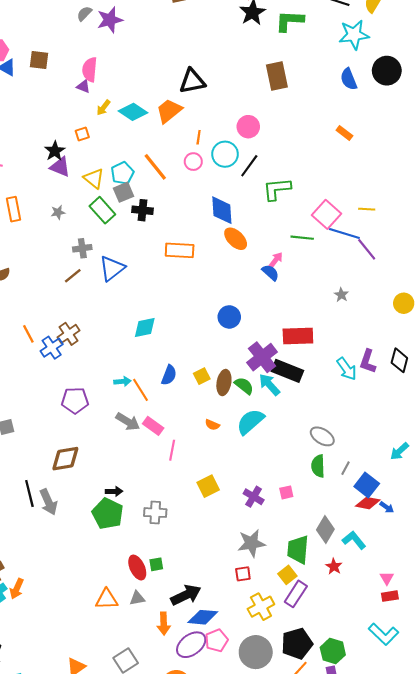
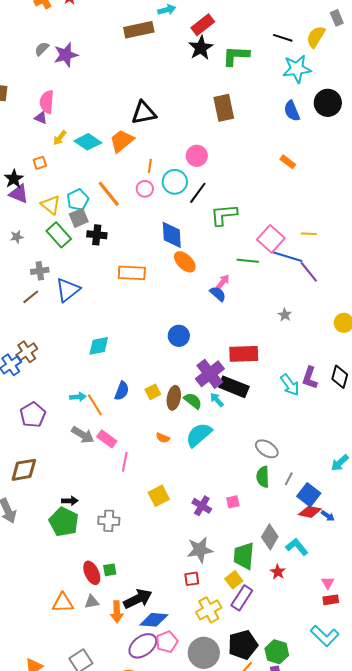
cyan arrow: (269, 385) -> (217, 400), size x0.7
purple pentagon: (75, 400) -> (33, 415), turned -30
orange arrow: (164, 624) -> (117, 612), moved

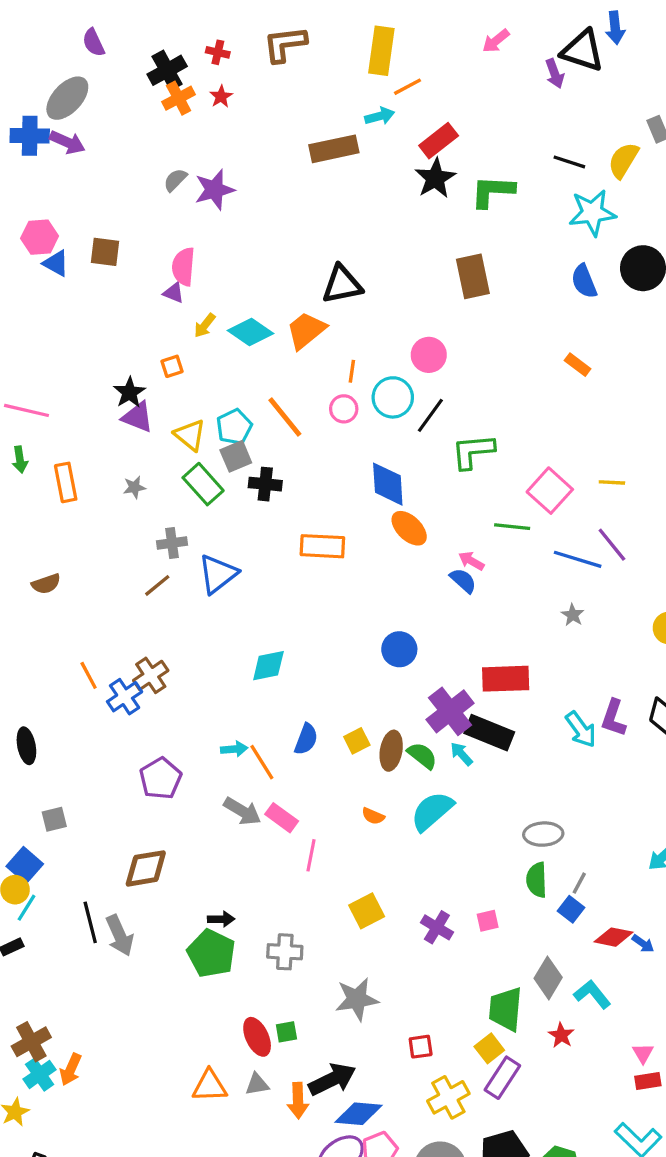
blue line: (288, 257) -> (578, 559), moved
pink arrow: (223, 282) -> (471, 561), turned -98
gray ellipse: (267, 449) -> (543, 834), turned -35
blue square: (309, 495) -> (571, 909), moved, size x0.7
gray star: (200, 550) -> (357, 999), moved

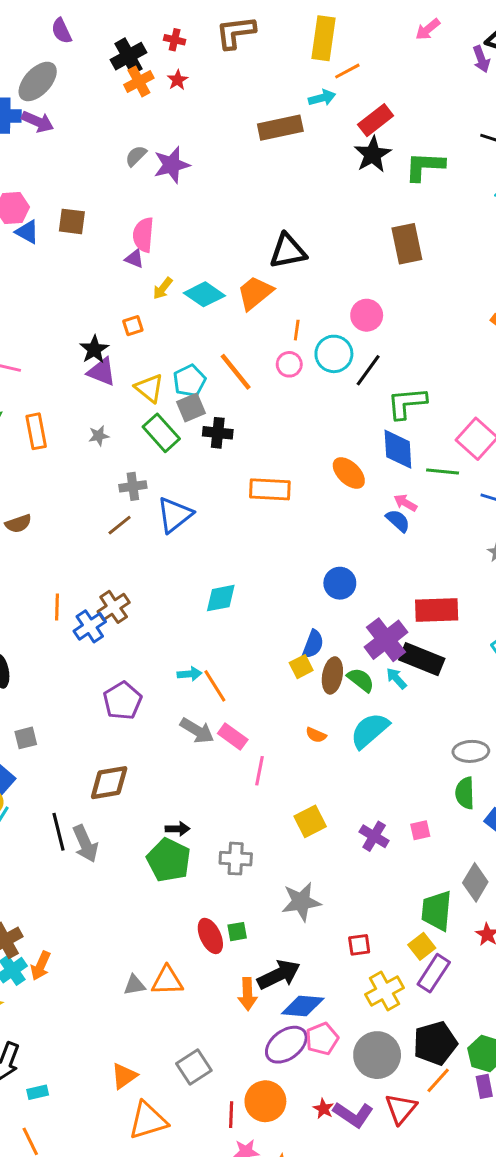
blue diamond: (388, 484) -> (398, 449), moved
orange line: (89, 675) -> (57, 607), turned 30
blue semicircle: (306, 739) -> (313, 644), moved
gray triangle: (257, 1084) -> (134, 985), moved

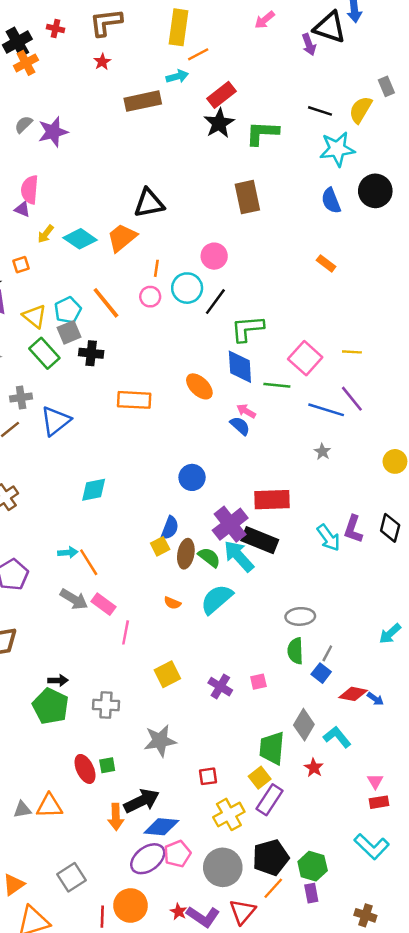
red star: (178, 80) -> (102, 62), moved
cyan arrow: (396, 678) -> (239, 556), size x1.8

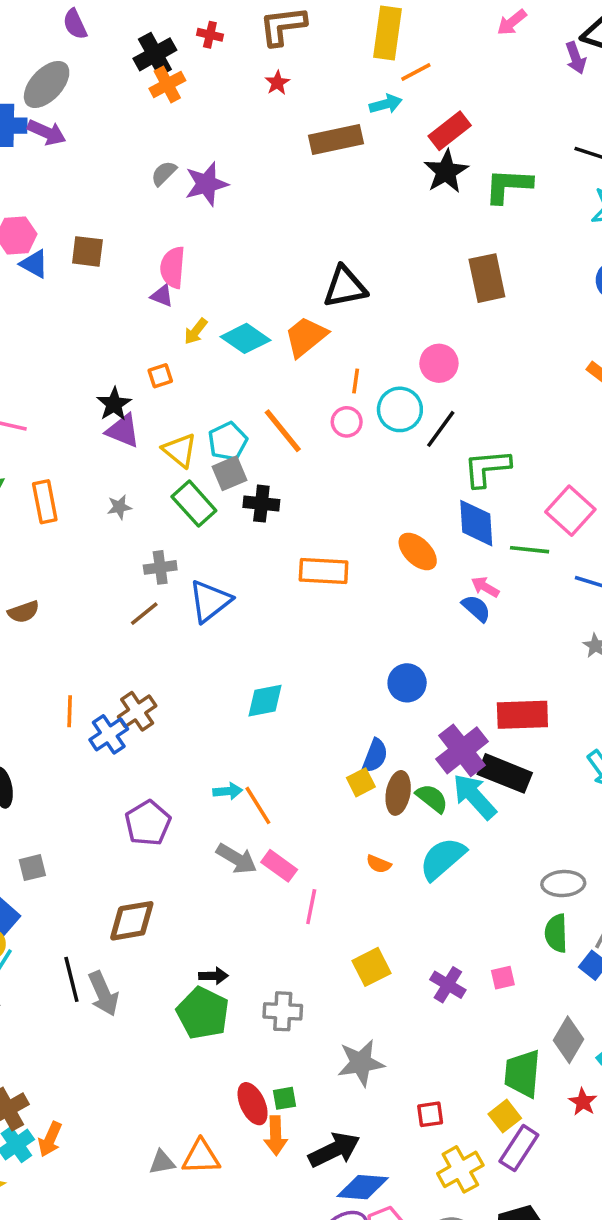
orange arrow: (116, 817) -> (276, 1136), moved

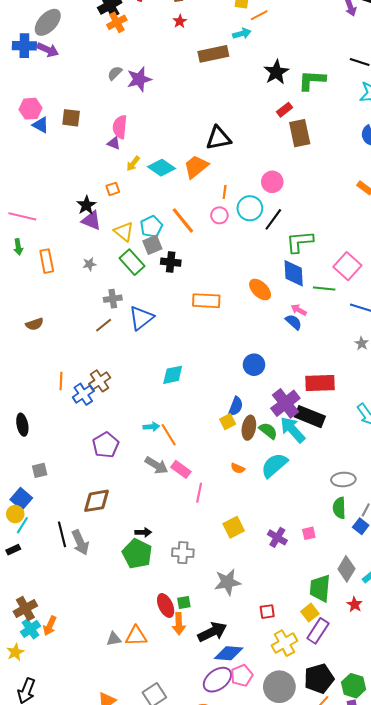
red rectangle: (450, 131) -> (284, 110), moved, size x0.7

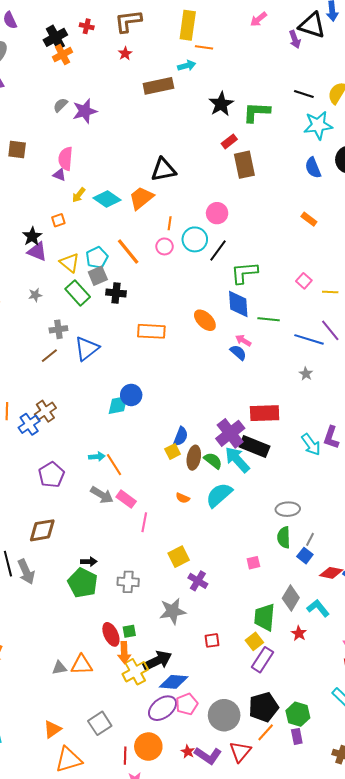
orange line: (259, 15) -> (204, 47), turned 36
pink square: (347, 266) -> (304, 281), moved, size x0.6
blue circle: (254, 365) -> (131, 395), moved
purple cross: (277, 537) -> (198, 581), moved
yellow cross: (284, 643) -> (135, 672), moved

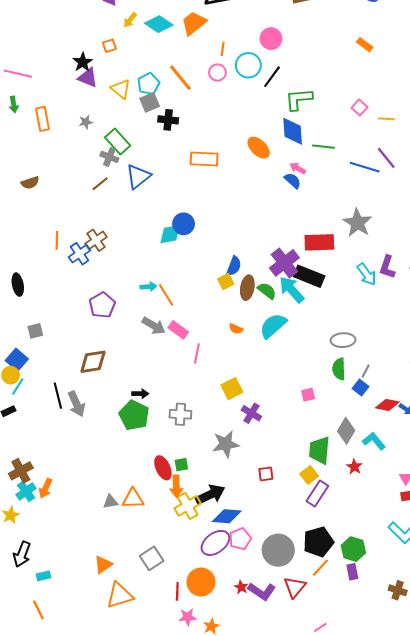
green rectangle: (78, 293) -> (118, 141), moved
gray cross: (58, 329) -> (109, 157), turned 30
gray star: (306, 374) -> (357, 223), moved, size x2.0

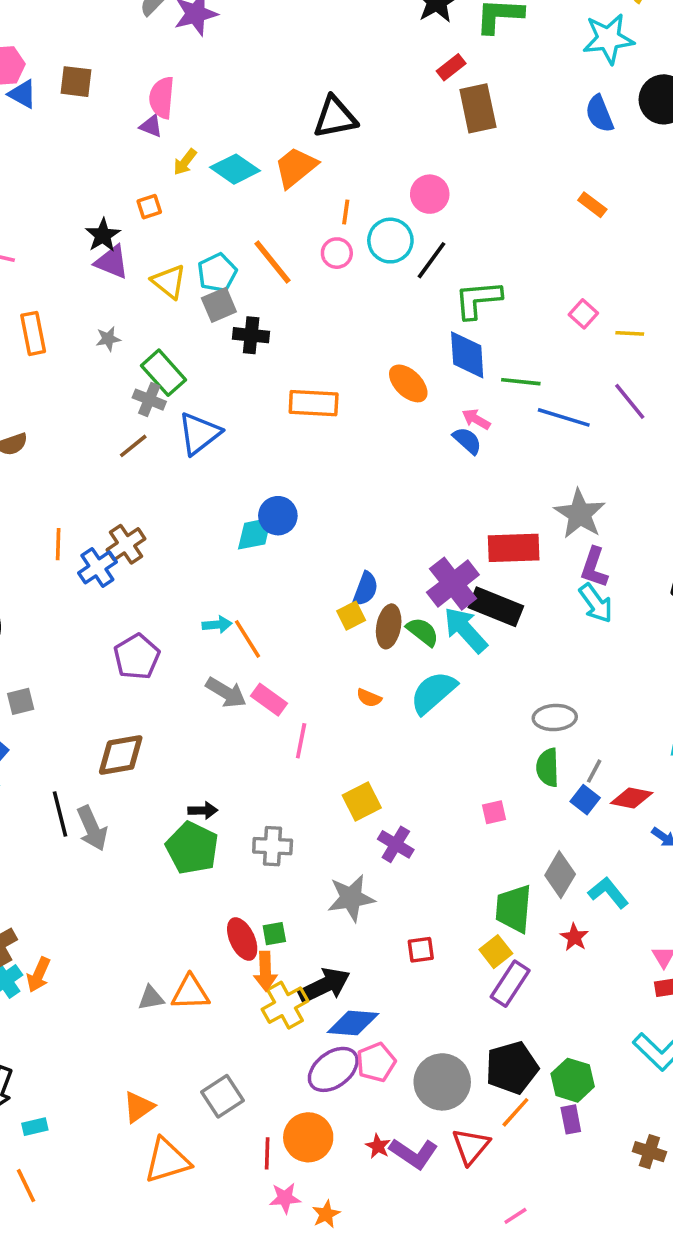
blue line: (365, 167) -> (564, 417), moved
purple L-shape: (387, 267) -> (594, 567), moved
red diamond: (387, 405) -> (632, 798), moved

